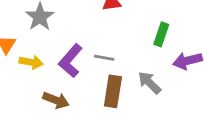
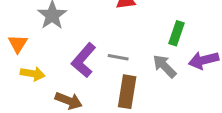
yellow arrow: (31, 62) -> (33, 74), moved
gray arrow: (149, 83) -> (165, 66), moved

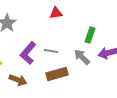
brown rectangle: (127, 92) -> (57, 74), turned 65

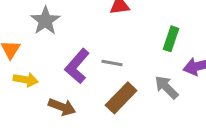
gray arrow: (82, 57) -> (166, 87), moved
brown rectangle: (57, 74) -> (121, 98), turned -30

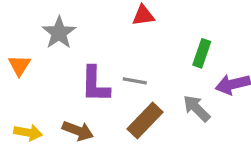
purple L-shape: (77, 66) -> (95, 84), turned -40
yellow arrow: (26, 80) -> (28, 132), moved

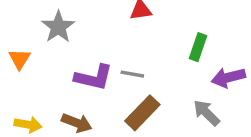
purple L-shape: (95, 84) -> (94, 77), turned -78
gray arrow: (197, 108) -> (206, 113), moved

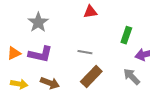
orange triangle: (20, 59) -> (14, 53), moved, turned 32
purple L-shape: (94, 77) -> (40, 54), moved

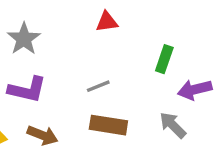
gray line: (85, 52) -> (98, 86), turned -32
brown rectangle: (91, 77) -> (108, 125), turned 55

